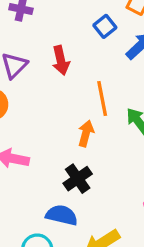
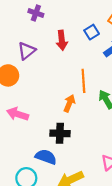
red arrow: (61, 60) -> (62, 40), moved
black cross: (78, 179) -> (60, 133), turned 30

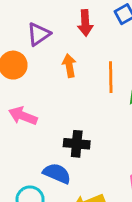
orange arrow: (69, 103) -> (69, 66), moved, turned -35

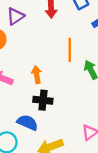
orange arrow: (69, 66) -> (37, 75), moved

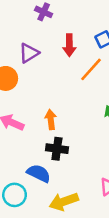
orange line: (70, 50) -> (91, 69), moved, turned 40

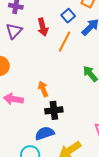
purple triangle: (29, 53) -> (14, 31), moved
blue semicircle: (39, 173) -> (45, 133), turned -30

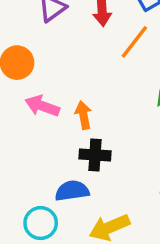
pink arrow: (13, 99) -> (42, 106), moved

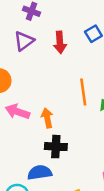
orange line: (134, 42) -> (83, 92), moved, turned -45

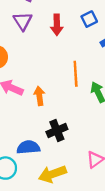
purple triangle: (24, 41) -> (23, 21), turned -30
black cross: (56, 147) -> (57, 131), moved, turned -30

